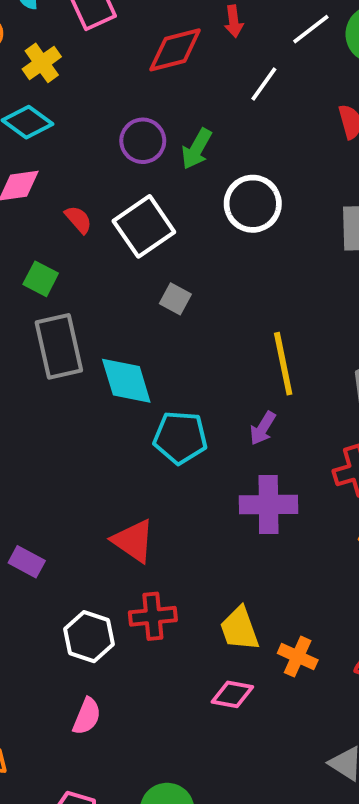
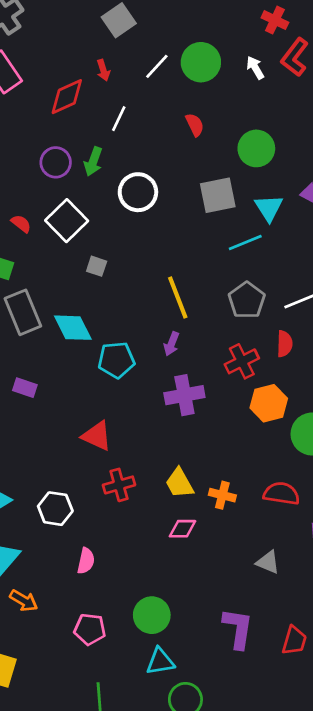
white line: (264, 84) -> (119, 119), moved
purple rectangle: (27, 562) -> (25, 388), moved
white hexagon: (89, 637) -> (55, 509), moved

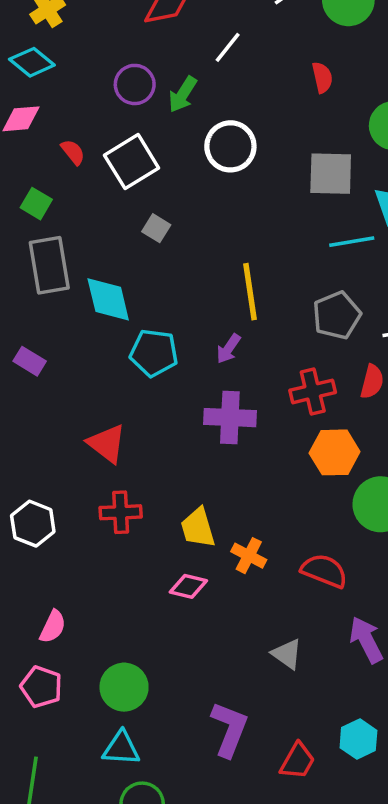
pink semicircle: (86, 561) -> (53, 627), moved

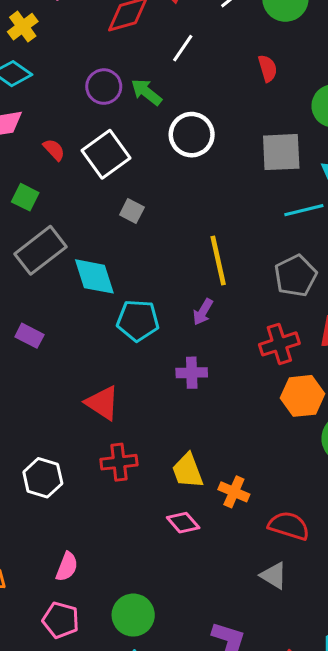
green arrow: (183, 94) -> (146, 92), turned 100
gray rectangle: (49, 265) -> (41, 250), turned 66
purple cross: (230, 418) -> (192, 373), moved, size x0.7
red semicircle: (324, 571) -> (289, 526), moved
pink diamond: (188, 586) -> (183, 523), turned 40

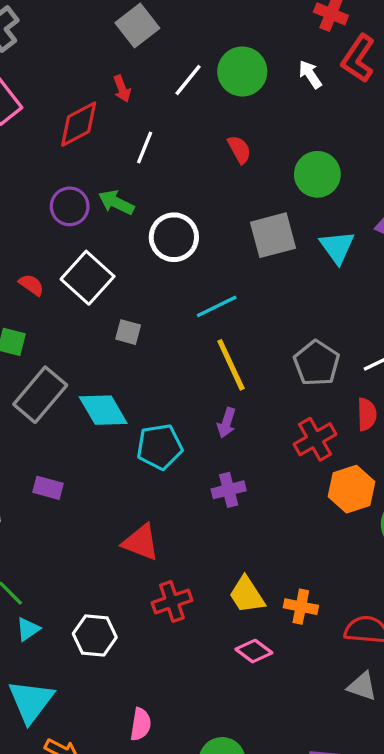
cyan line: (304, 210) -> (217, 306), moved

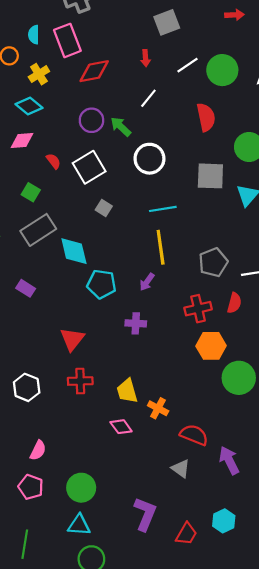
red diamond: (79, 124) -> (94, 71), moved
red semicircle: (239, 149) -> (206, 117), size x1.5
red triangle: (141, 542) -> (72, 339), turned 30

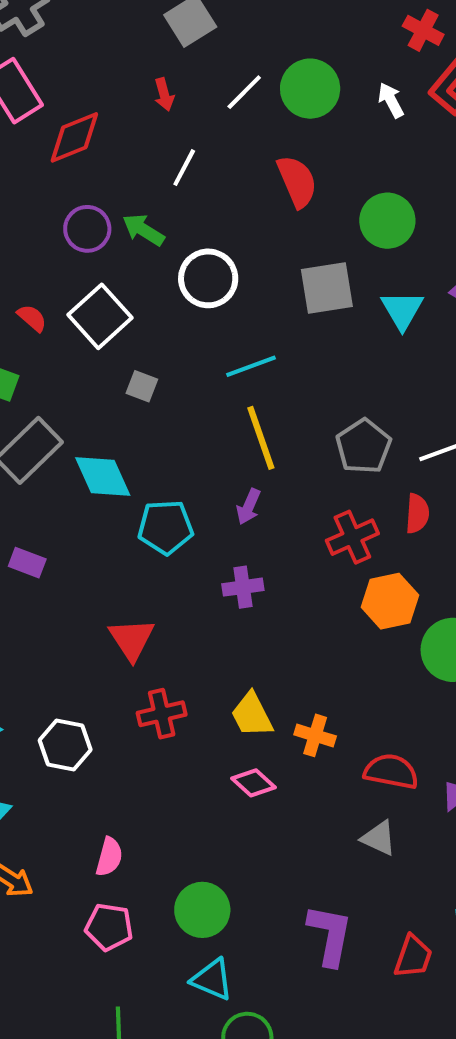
cyan triangle: (79, 525) -> (212, 979), turned 30

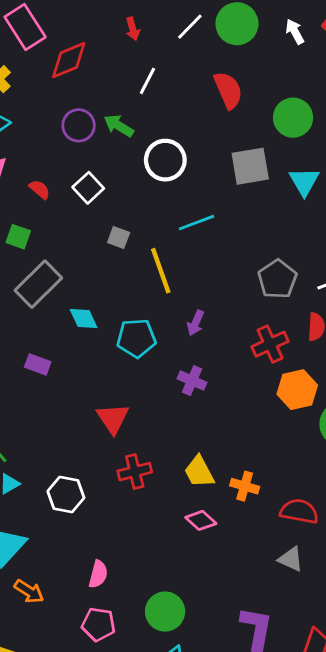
white square: (100, 316) -> (88, 188), size x0.7
yellow line: (261, 438) -> (161, 271), moved
cyan diamond: (103, 476) -> (84, 319), moved, size x0.7
purple cross: (243, 587) -> (192, 381), turned 32

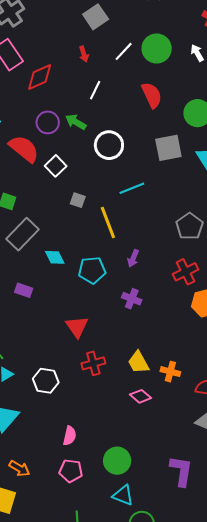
red semicircle: (40, 189) -> (24, 149), moved, size x2.0
orange arrow: (29, 591) -> (19, 468), moved

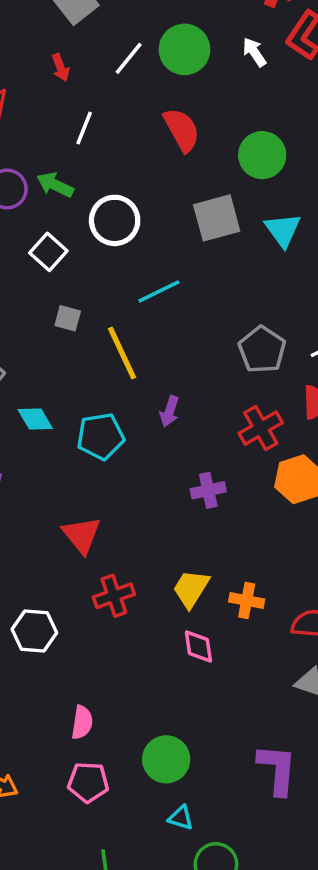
white square: (56, 166) -> (48, 252), moved
purple cross: (132, 299) -> (208, 490), moved, turned -30
yellow trapezoid: (138, 362) -> (191, 589), turned 65
pink diamond: (140, 396) -> (198, 646), turned 45
cyan triangle: (123, 495) -> (181, 818), size x0.7

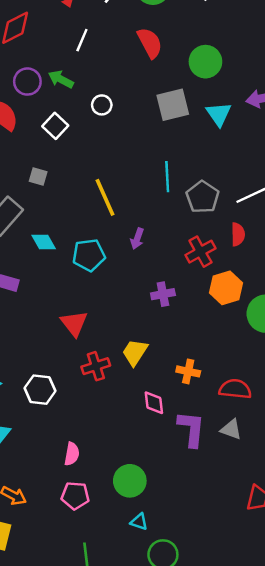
white circle: (115, 220) -> (102, 105), size x0.6
cyan line: (159, 291) -> (167, 177), moved, turned -68
gray square: (68, 318) -> (38, 176), moved
yellow trapezoid: (191, 589) -> (135, 352), moved
purple L-shape: (277, 769) -> (191, 429), moved

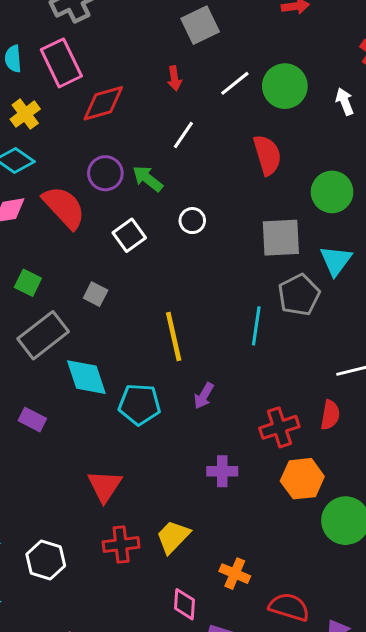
gray pentagon: (203, 197) -> (299, 295), moved
cyan diamond: (44, 242) -> (86, 377), size x1.4

